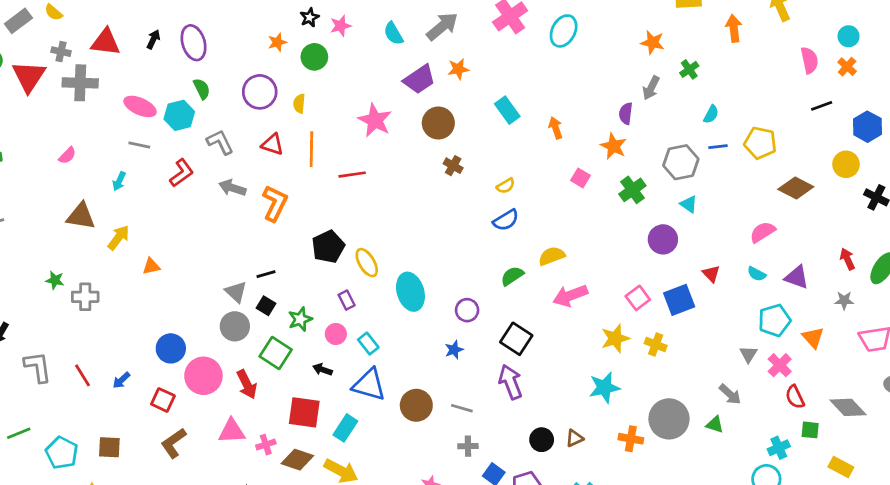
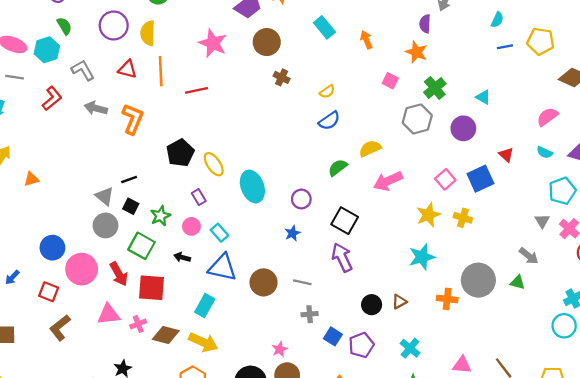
yellow semicircle: (299, 104) -> (148, 33), size x1.5
gray hexagon: (681, 162) -> (417, 119), moved
red square: (304, 412) -> (151, 288), moved

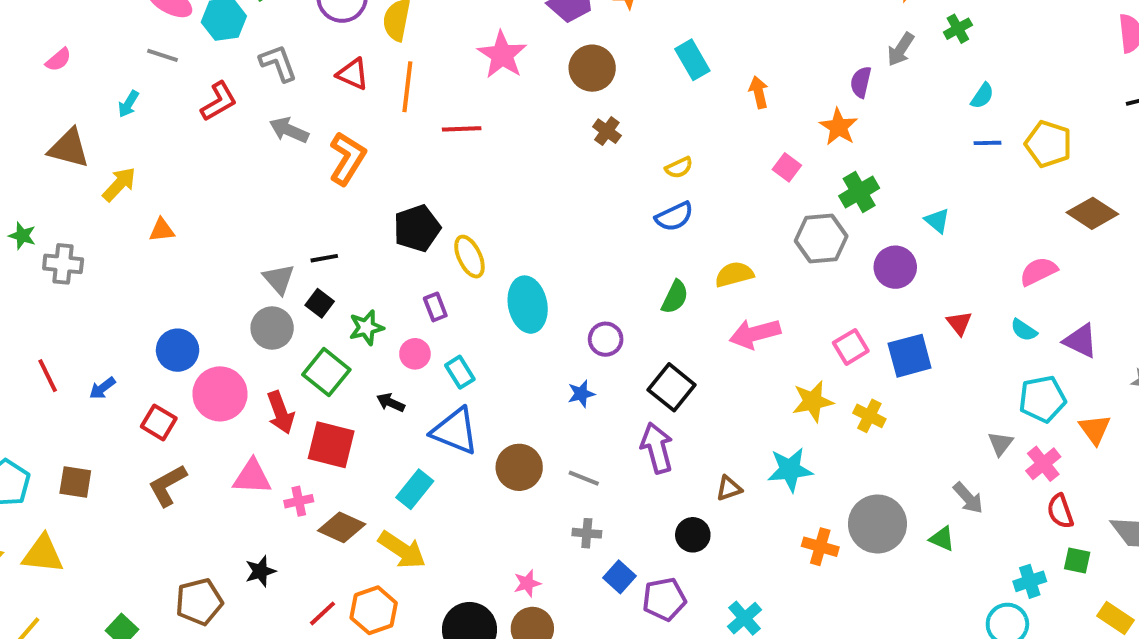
green semicircle: (338, 168) -> (675, 297), turned 144
brown triangle: (399, 302) -> (729, 488), moved

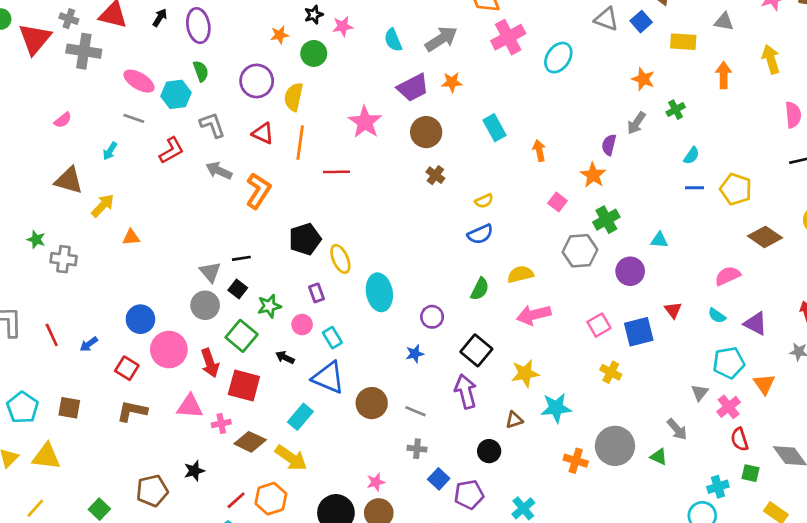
cyan triangle: (937, 221) -> (659, 240), turned -36
yellow star: (813, 401) -> (525, 373), moved
brown L-shape: (168, 485) -> (132, 411), turned 40

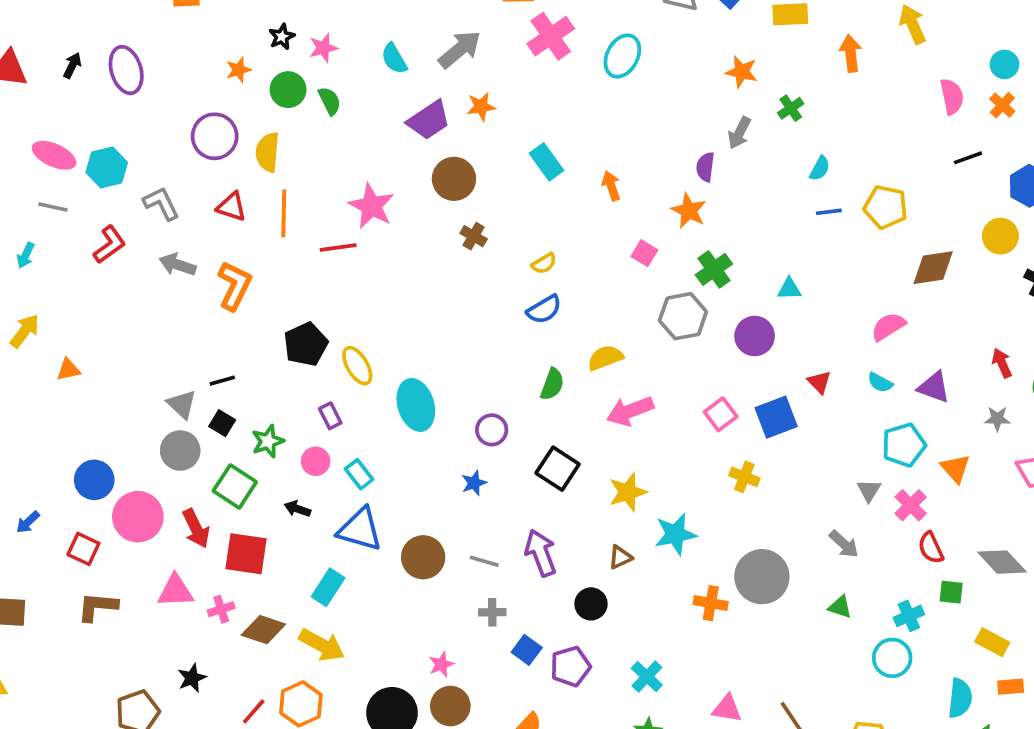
green semicircle: (201, 71) -> (330, 101), moved
pink star: (365, 122) -> (372, 206), moved
brown diamond: (765, 237) -> (933, 268), turned -36
purple arrow: (466, 391) -> (541, 553), moved
green triangle: (659, 457) -> (840, 607), moved

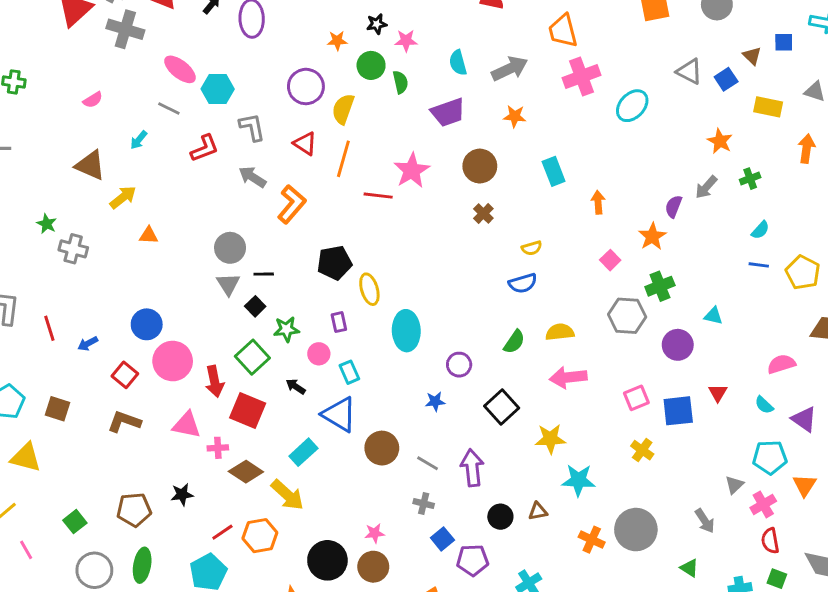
purple trapezoid: (429, 120) -> (448, 112), moved
gray circle: (180, 451) -> (230, 248), moved
brown triangle: (620, 557) -> (538, 511), moved

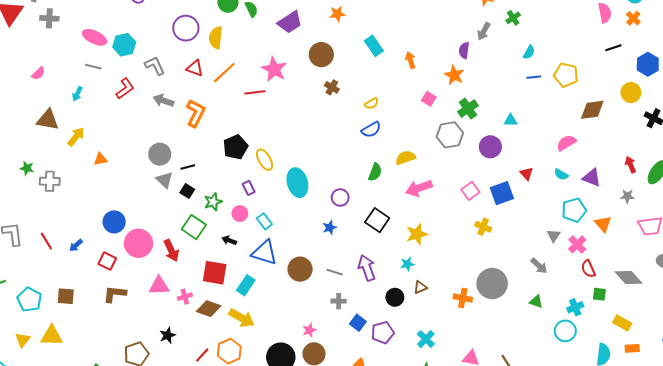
gray cross: (125, 29) -> (49, 18), size x0.7
orange line: (343, 159) -> (224, 73), turned 45
red square: (248, 410) -> (215, 273), moved
cyan star: (578, 480) -> (407, 264), moved, size x0.6

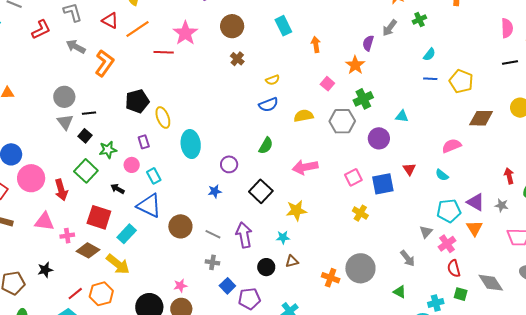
yellow semicircle: (405, 158) -> (304, 116), moved
purple triangle: (592, 178) -> (476, 202), moved

